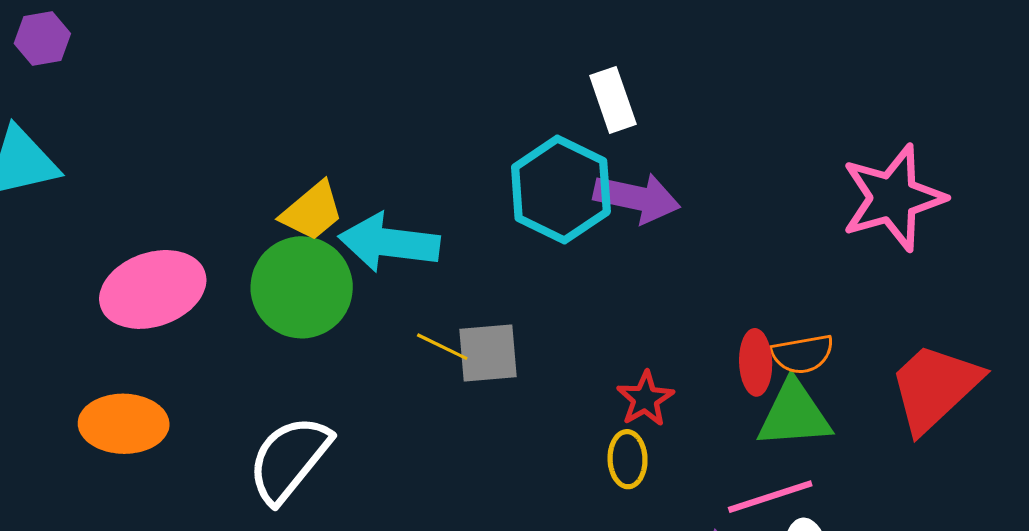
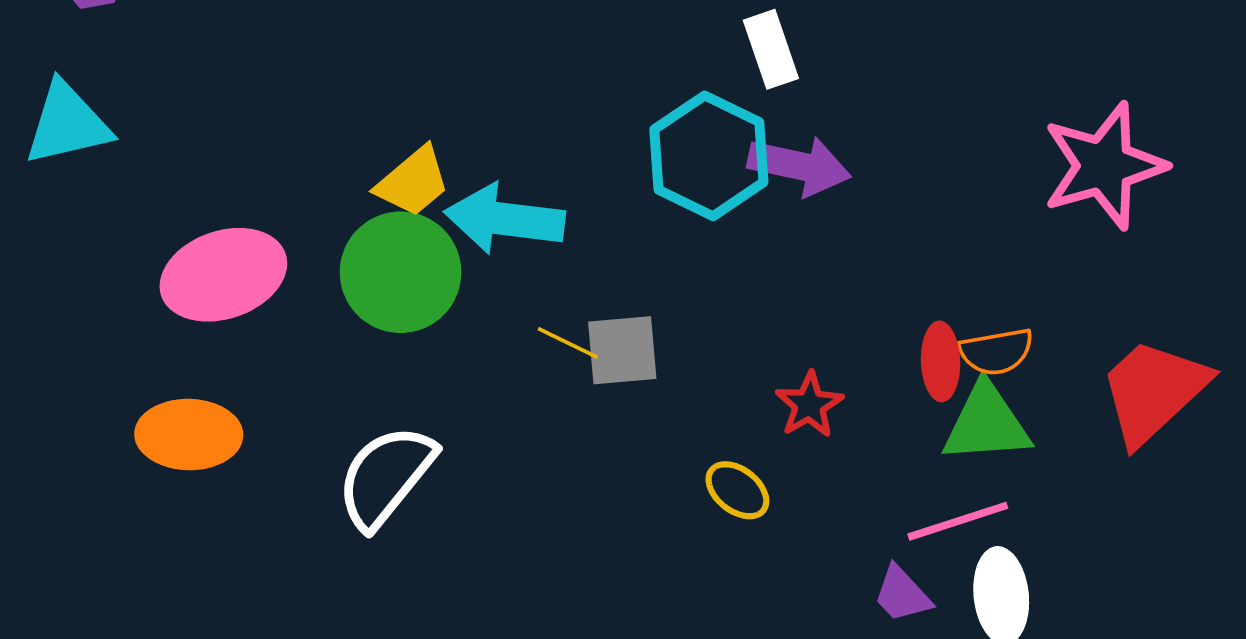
yellow ellipse: (628, 459) -> (737, 490), moved, turned -50

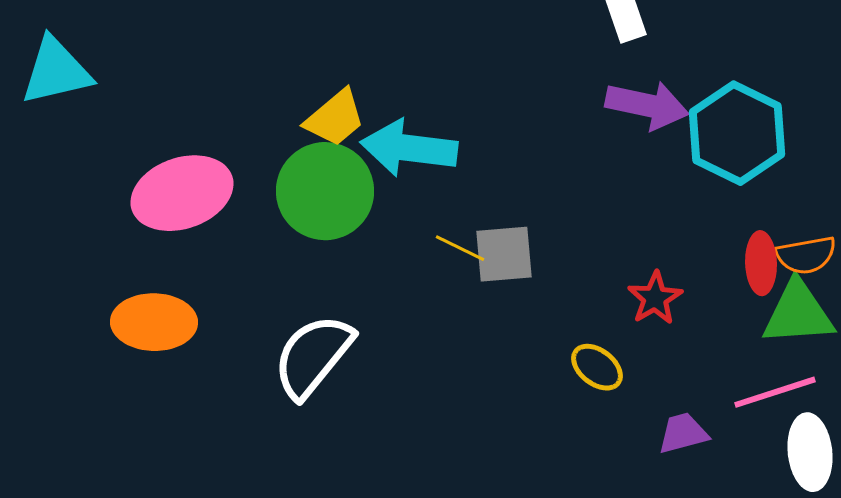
cyan hexagon: (709, 156) -> (737, 133), moved
purple trapezoid: (902, 594) -> (683, 433), moved, turned 118

